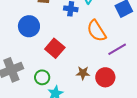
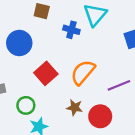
orange semicircle: (97, 31) -> (83, 72), moved, turned 65

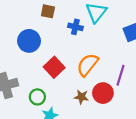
purple line: (119, 85) -> (121, 75), turned -48
red circle: (100, 116) -> (103, 93), moved

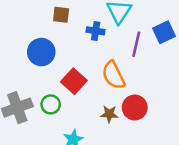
orange semicircle: (87, 65) -> (114, 75), turned -60
purple line: (121, 75) -> (136, 44), moved
green circle: (37, 97) -> (51, 104), moved

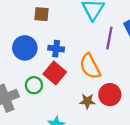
blue cross: (96, 31) -> (56, 49), moved
green circle: (51, 104) -> (34, 85), moved

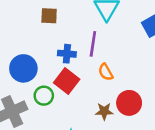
purple line: (109, 38) -> (93, 44), moved
blue circle: (25, 48) -> (23, 68), moved
orange semicircle: (90, 66) -> (106, 72), size x0.6

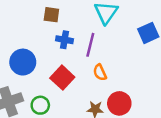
blue cross: (67, 54) -> (65, 40), moved
green circle: (44, 96) -> (40, 105), moved

